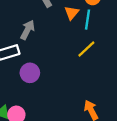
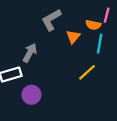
cyan line: (87, 20) -> (100, 44), moved

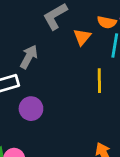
yellow line: (87, 72) -> (99, 81), turned -48

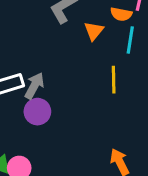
gray arrow: (29, 57) -> (34, 86), moved

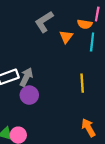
yellow line: (114, 80) -> (82, 83), moved

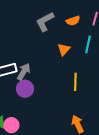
orange semicircle: (85, 24) -> (73, 21), moved, turned -32
orange triangle: (66, 37) -> (64, 49), moved

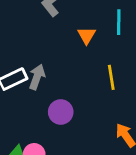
purple circle: (25, 89) -> (61, 112), moved

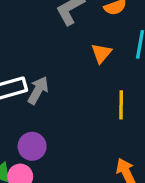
purple circle: (61, 112) -> (32, 146), moved

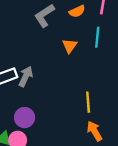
yellow line: (121, 105) -> (88, 102), moved

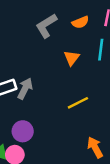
yellow line: (88, 102) -> (78, 103), moved, turned 66

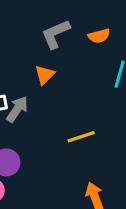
orange triangle: (72, 58) -> (45, 75), moved

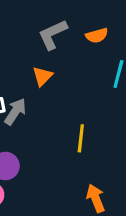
yellow line: (81, 137) -> (81, 138), turned -64

